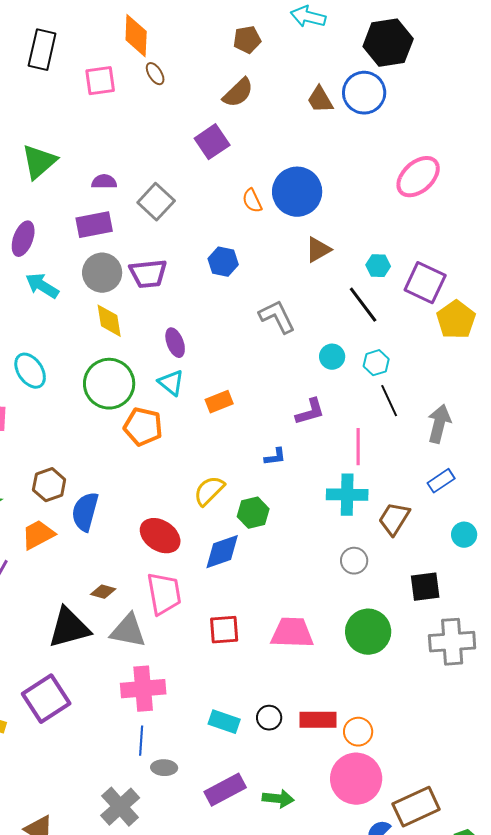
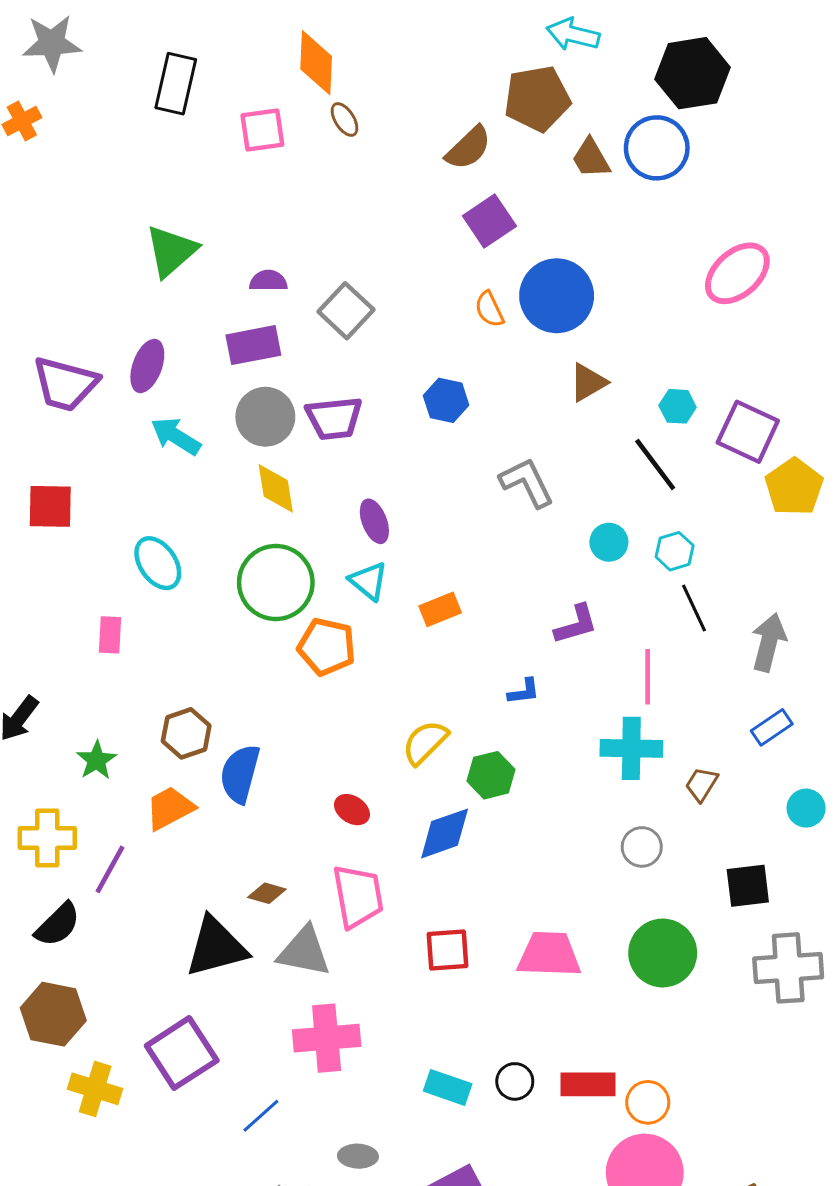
brown pentagon: (247, 40) -> (537, 99), moved, size x1.6
purple square: (212, 142) -> (489, 221), moved
brown trapezoid: (394, 519) -> (702, 784), size x0.7
red ellipse: (160, 536) -> (352, 810), size x0.6
blue line: (141, 741) -> (261, 1116), moved, turned 44

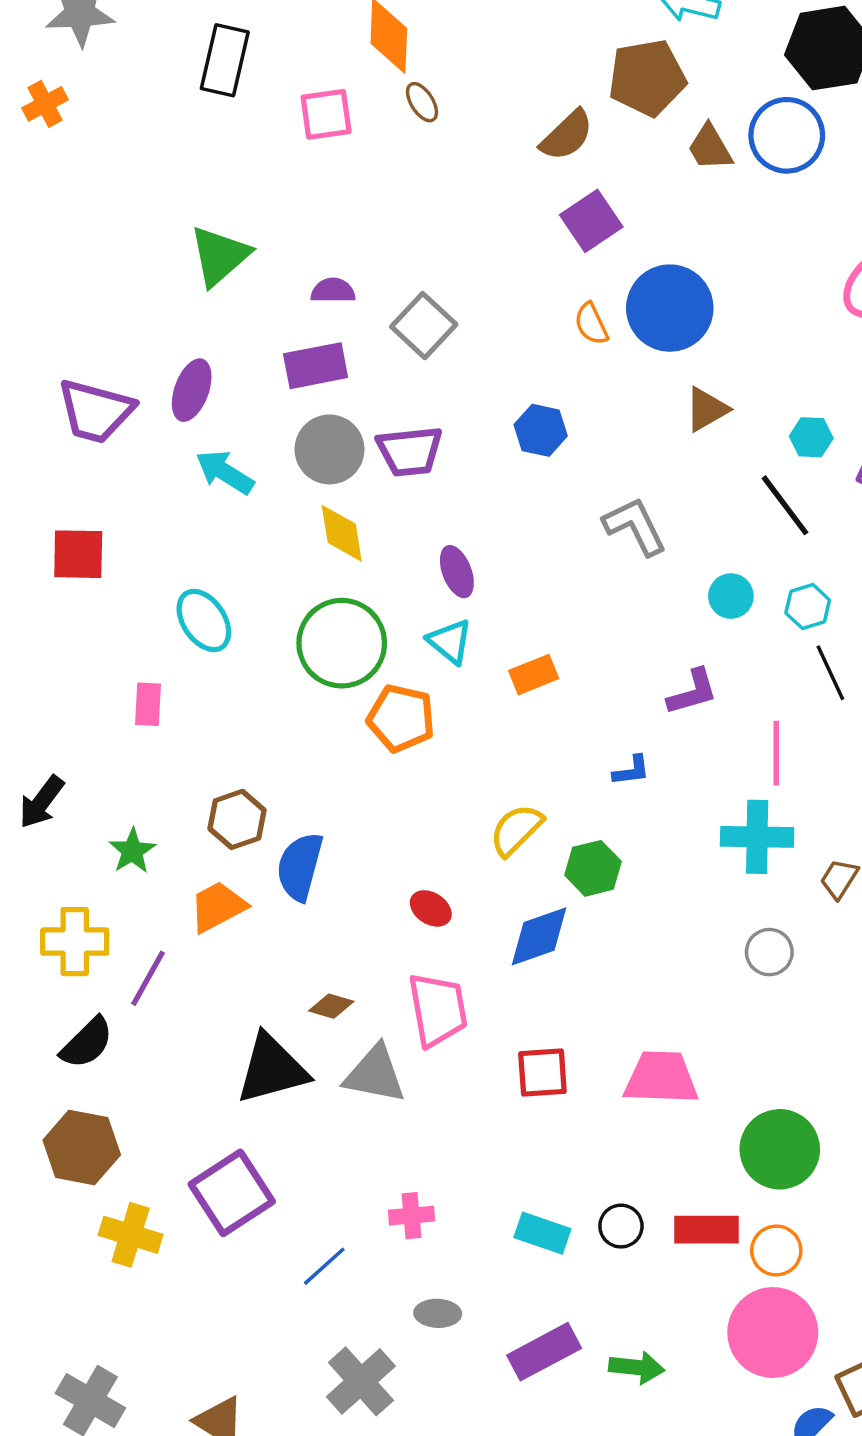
green circle: (663, 953) -> (780, 1149), moved
pink cross: (327, 1038) -> (412, 1216), moved, size x0.6

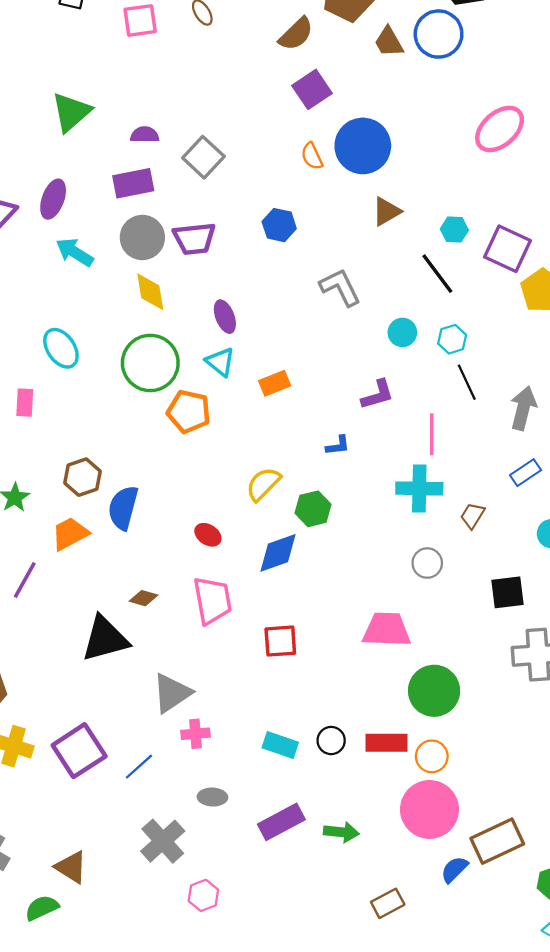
gray triangle: (375, 1074) -> (172, 693), moved, turned -45
pink trapezoid: (661, 1078) -> (387, 630), moved
purple square: (232, 1193) -> (79, 751), moved

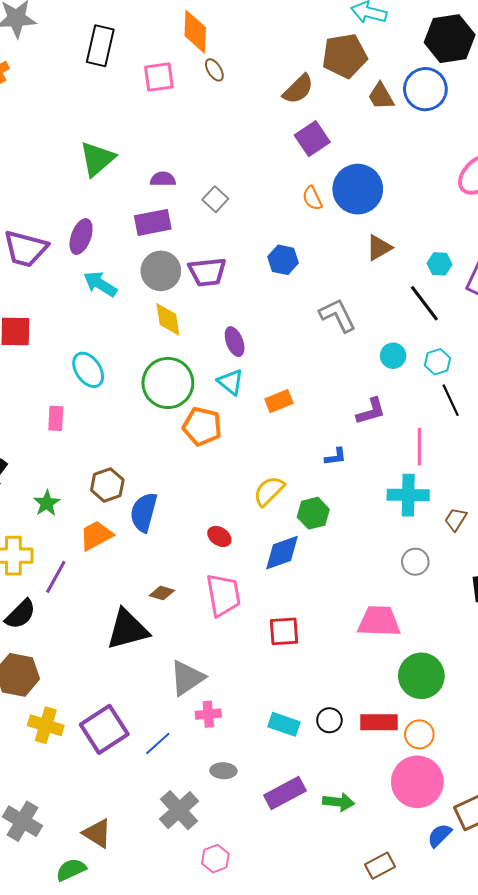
gray square: (203, 157) -> (215, 199), size x0.7

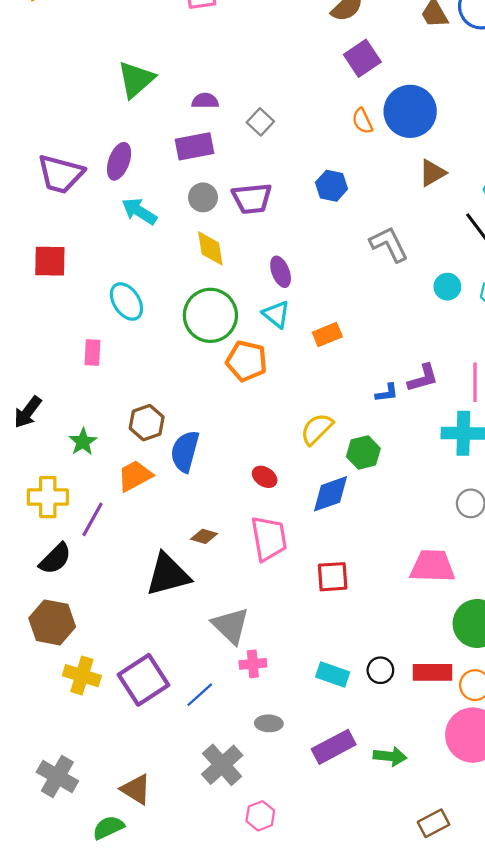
gray circle: (161, 271) -> (203, 197), size x0.7
purple L-shape: (371, 411) -> (423, 378), moved
gray triangle: (187, 678) -> (231, 626), turned -42

